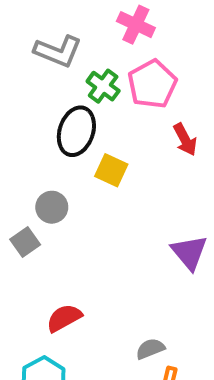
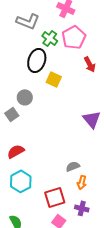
red semicircle: (64, 318) -> (16, 151), moved

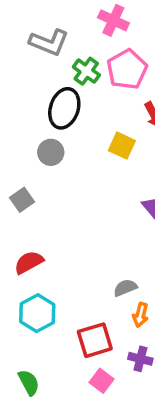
yellow square: (54, 79) -> (122, 146), moved
gray circle: (25, 97) -> (51, 152), moved

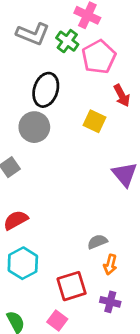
green cross: (86, 71) -> (67, 41), moved
gray circle: (51, 152) -> (34, 127), size x1.4
pink square: (102, 381) -> (57, 320), moved

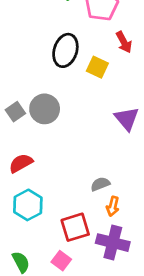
black ellipse: (46, 90) -> (65, 50), moved
gray circle: (34, 127) -> (45, 109), moved
purple cross: (110, 302) -> (113, 243), size x1.6

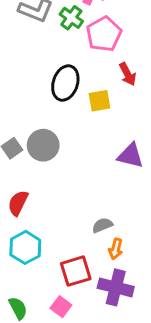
yellow square: (97, 67) -> (99, 101), turned -35
purple triangle: (127, 119) -> (131, 156), turned -36
red semicircle: (21, 163) -> (18, 203), turned -35

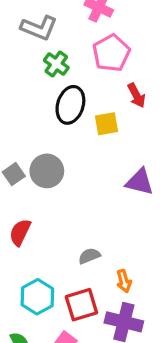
green cross: (71, 18) -> (56, 64), moved
gray semicircle: (102, 225) -> (89, 256), moved
cyan hexagon: (25, 247) -> (37, 297), moved
orange arrow: (116, 249) -> (124, 281), turned -30

